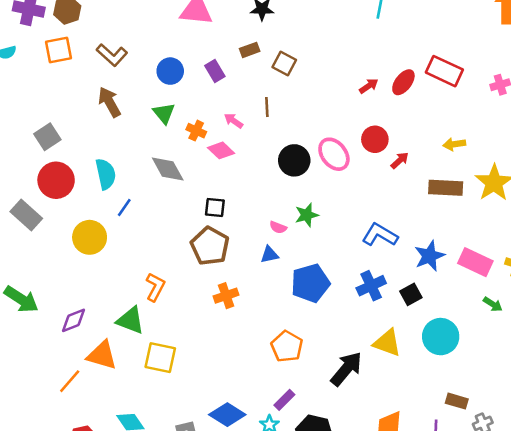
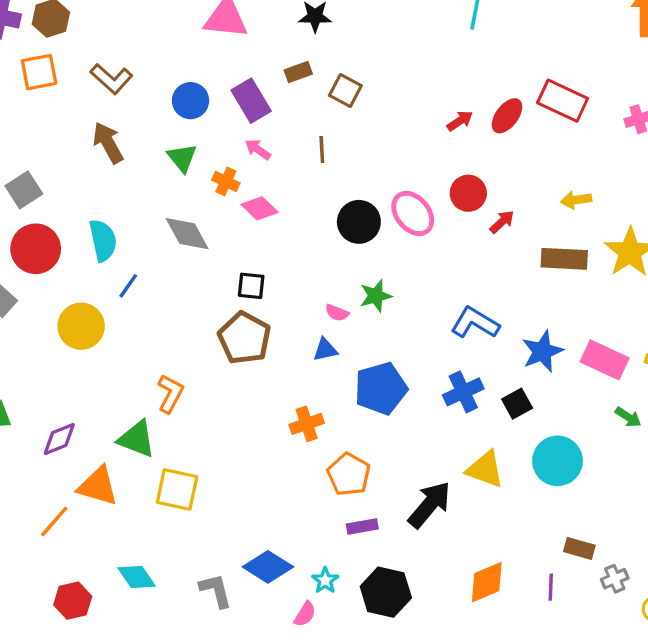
purple rectangle: (215, 71) -> (251, 101), size x1.4
pink arrow: (233, 121) -> (258, 149), moved
orange cross: (226, 296) -> (307, 424), moved
purple rectangle: (284, 400) -> (362, 527), moved, turned 35

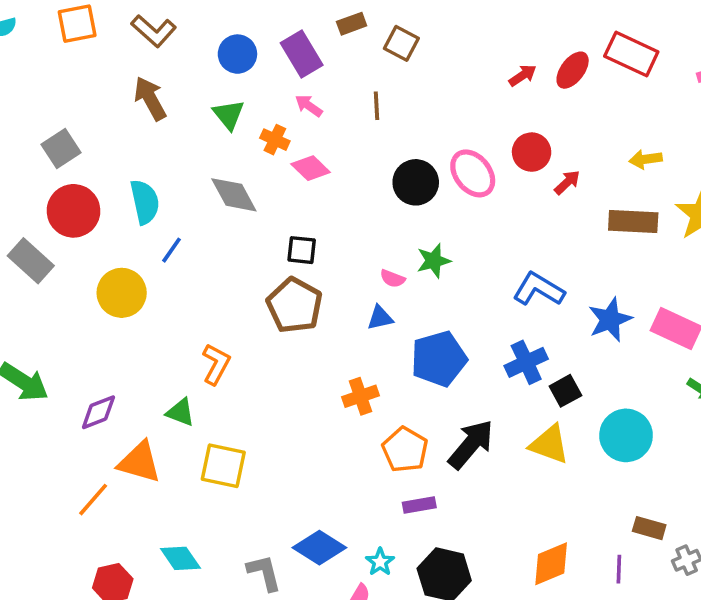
black square: (517, 404) -> (565, 391), moved
green triangle: (137, 439) -> (180, 412), size x0.7
black arrow: (430, 505) -> (471, 444), moved

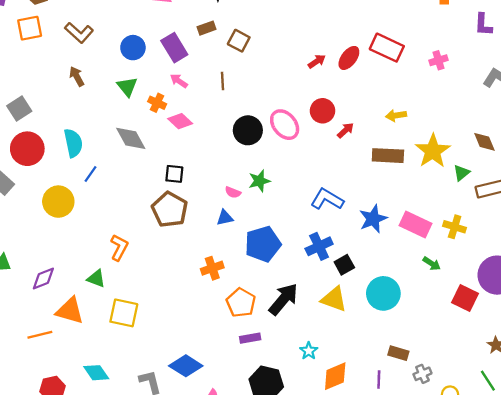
brown arrow: (150, 99) -> (77, 76), size x0.7
orange line: (93, 500) -> (40, 335), turned 35
cyan star: (380, 562) -> (309, 351), moved

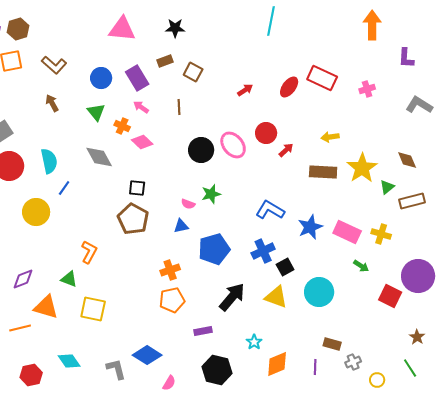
red arrow: (317, 61) -> (245, 90), moved
orange pentagon: (241, 303) -> (172, 300), moved, turned 30

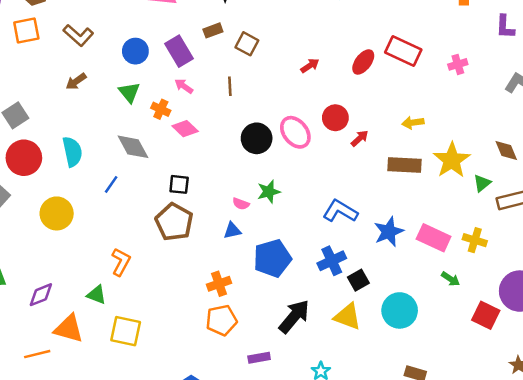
brown arrow: (52, 103) -> (76, 81), turned -96
blue line: (64, 188) -> (111, 184), moved

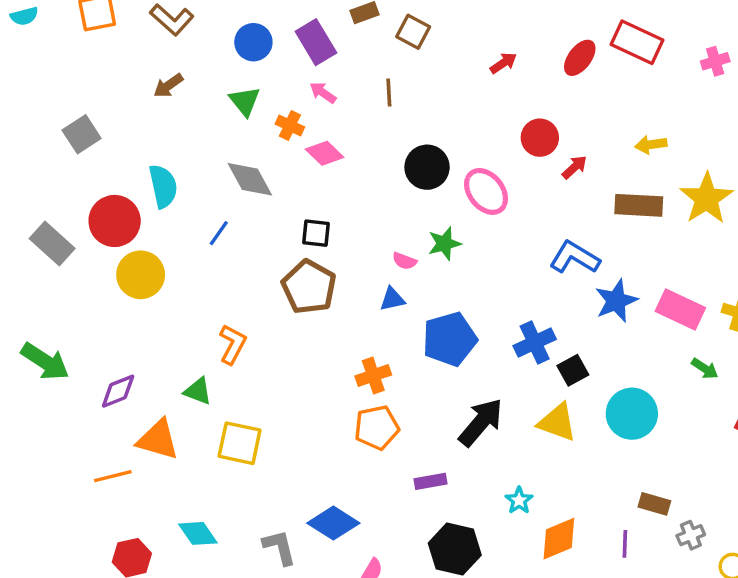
pink ellipse: (295, 132) -> (486, 191), moved
red circle: (24, 158) -> (115, 221), moved
blue L-shape: (340, 211) -> (575, 257), moved

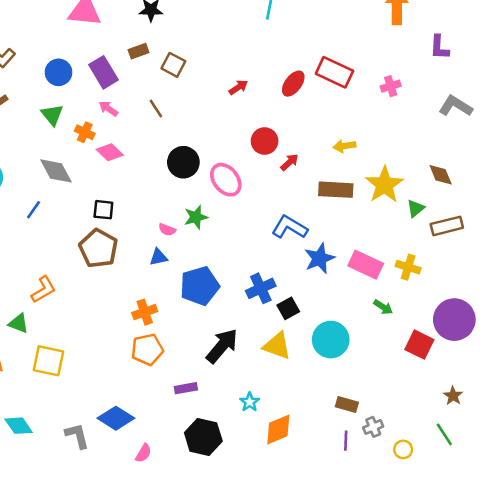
brown line: (389, 93) -> (156, 109), turned -30
orange L-shape: (233, 344) -> (44, 290), turned 32
purple line: (625, 544) -> (346, 441), moved

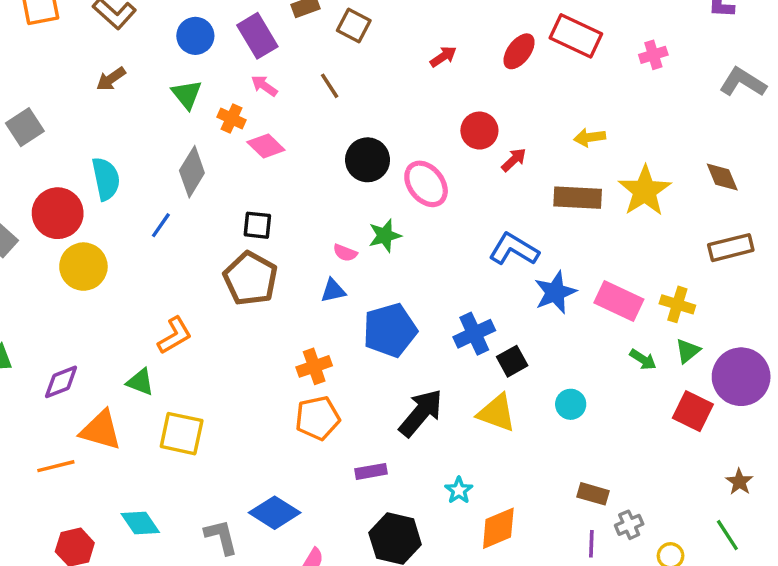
gray diamond: (56, 171) -> (192, 172), turned 60
green triangle: (416, 208) -> (688, 351), moved
cyan circle: (331, 340) -> (571, 404), size x0.6

